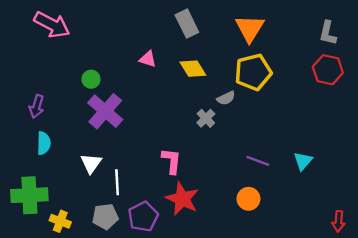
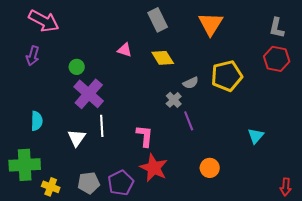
yellow pentagon: (253, 72) -> (227, 76), moved
purple arrow: (37, 106) -> (33, 56), moved
purple line: (258, 161) -> (189, 121), moved, turned 48
white line: (117, 182) -> (102, 126), moved

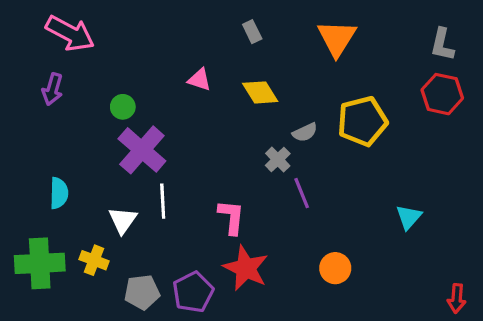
gray rectangle: (158, 20) -> (252, 32), size x0.6
yellow cross: (51, 187) -> (94, 260), moved

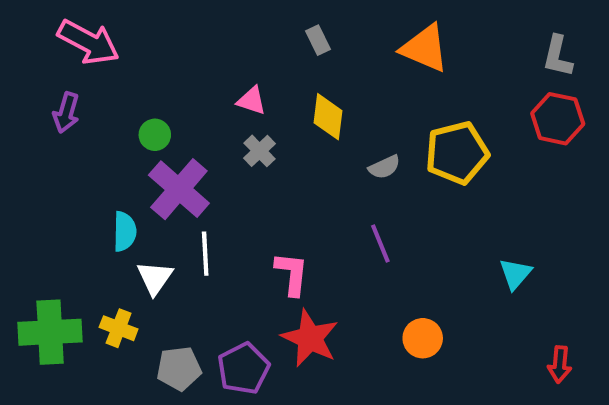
orange triangle: (337, 38) -> (425, 48), turned -39
yellow diamond: (260, 92) -> (328, 117), turned 39
gray cross: (278, 160) -> (260, 151), moved
cyan semicircle: (59, 193) -> (125, 231), moved
red arrow: (457, 298) -> (560, 364), moved

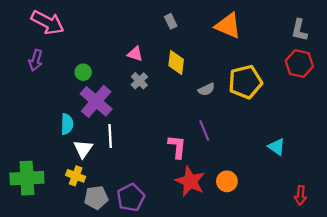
pink L-shape: (292, 274) -> (177, 147), moved
cyan triangle: (515, 274) -> (277, 147), turned -36
yellow cross: (119, 328) -> (76, 176), moved
red star: (310, 338) -> (190, 181), moved

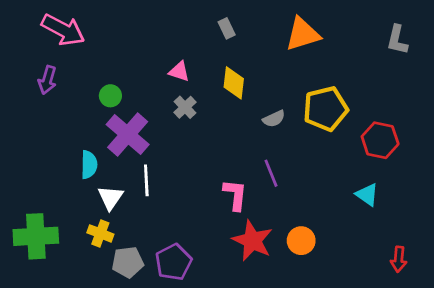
orange triangle: (228, 26) -> (303, 34), turned -40
red hexagon: (299, 64) -> (380, 140), moved

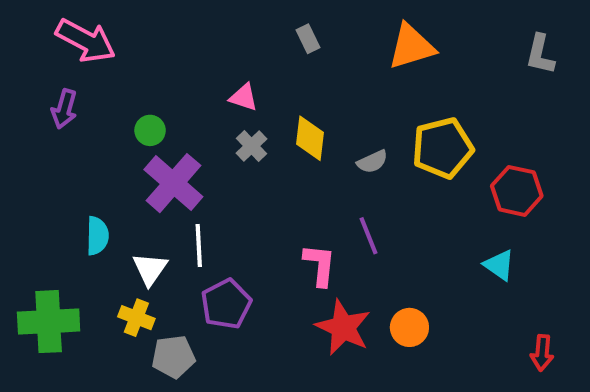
yellow diamond: (234, 83) -> (310, 138), moved
cyan semicircle: (89, 165) -> (97, 236), moved
purple pentagon: (174, 262) -> (226, 304), moved

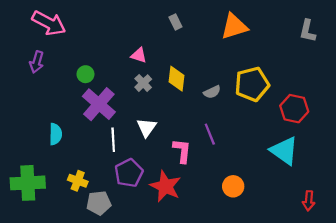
cyan triangle: (499, 265) -> (284, 151), size x1.6
white triangle: (150, 269) -> (147, 127), moved
red star: (343, 327) -> (165, 186), moved

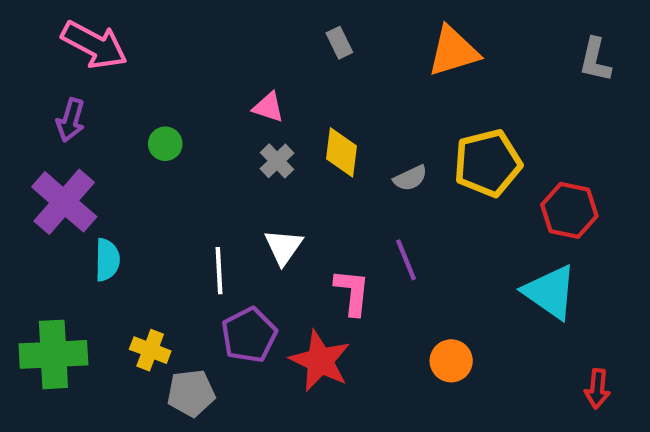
purple cross: (99, 104) -> (64, 202), moved

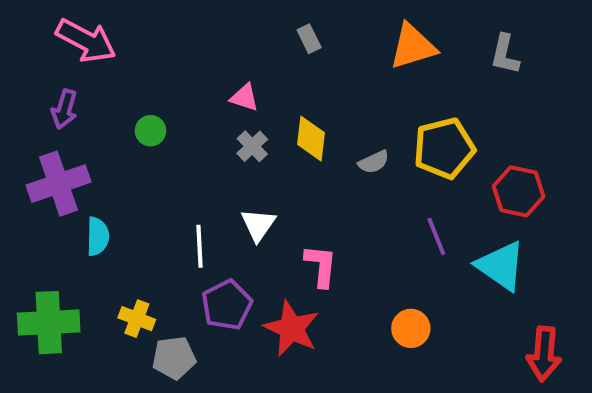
gray L-shape: (595, 60) -> (505, 54), moved
purple cross: (64, 202) -> (59, 184), turned 30
purple line: (406, 260) -> (436, 236), moved
red arrow: (597, 389) -> (544, 354), size x1.5

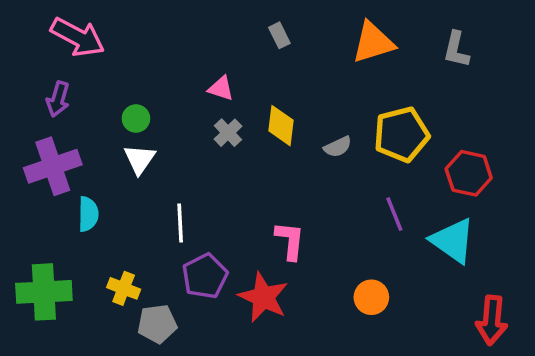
white triangle: (258, 225) -> (140, 159), moved

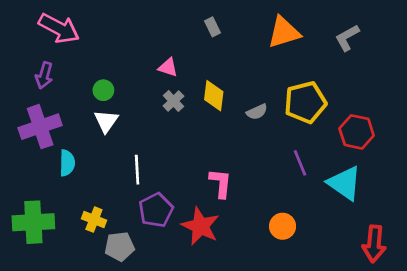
gray L-shape: (456, 49) -> (347, 38), turned 48

